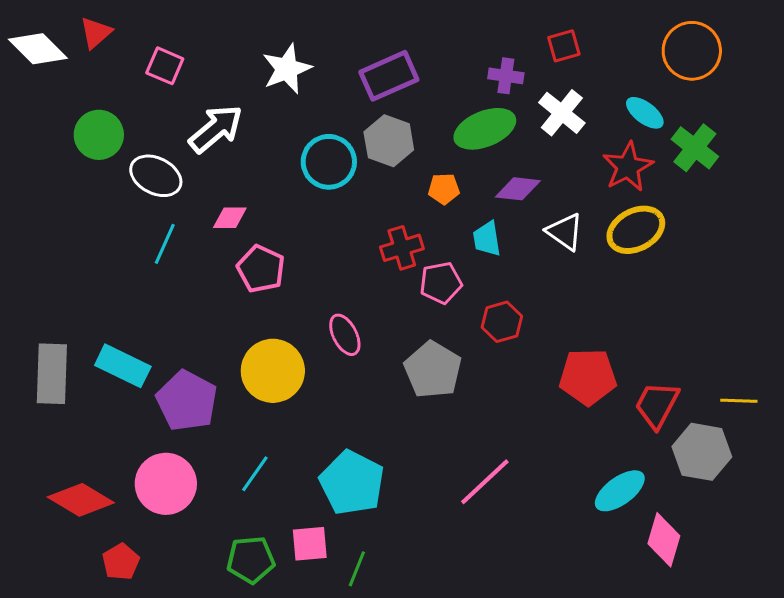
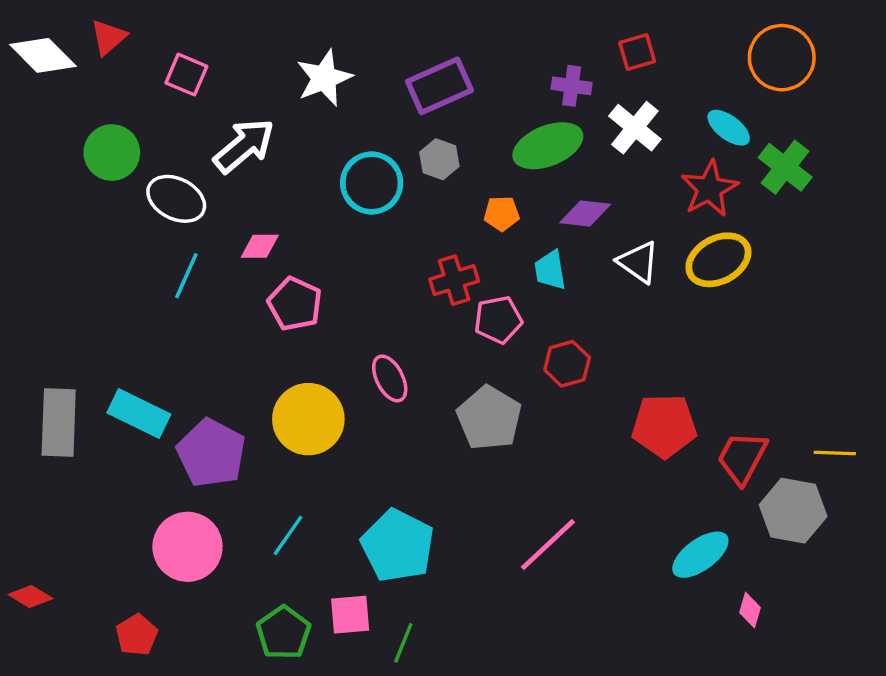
gray hexagon: (389, 141) -> (439, 159), size x0.7
red diamond: (81, 500) -> (30, 596), moved, size x0.6
pink diamond: (664, 540) -> (750, 610), size x0.6
green pentagon: (251, 560) -> (284, 633), turned -30

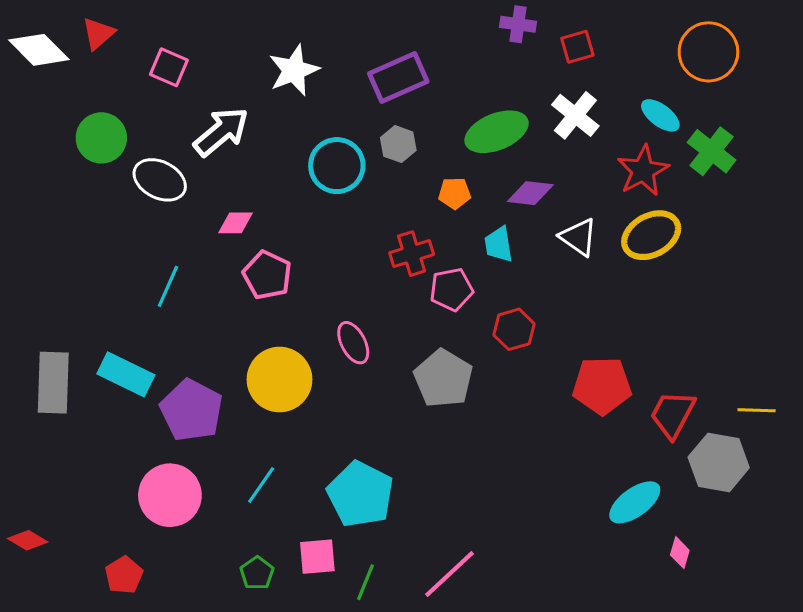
purple cross: (572, 86) -> (518, 24), moved
cyan line: (186, 276) -> (168, 286), moved
pink line: (548, 545) -> (449, 574), moved
green pentagon: (284, 633) -> (257, 573), size x0.7

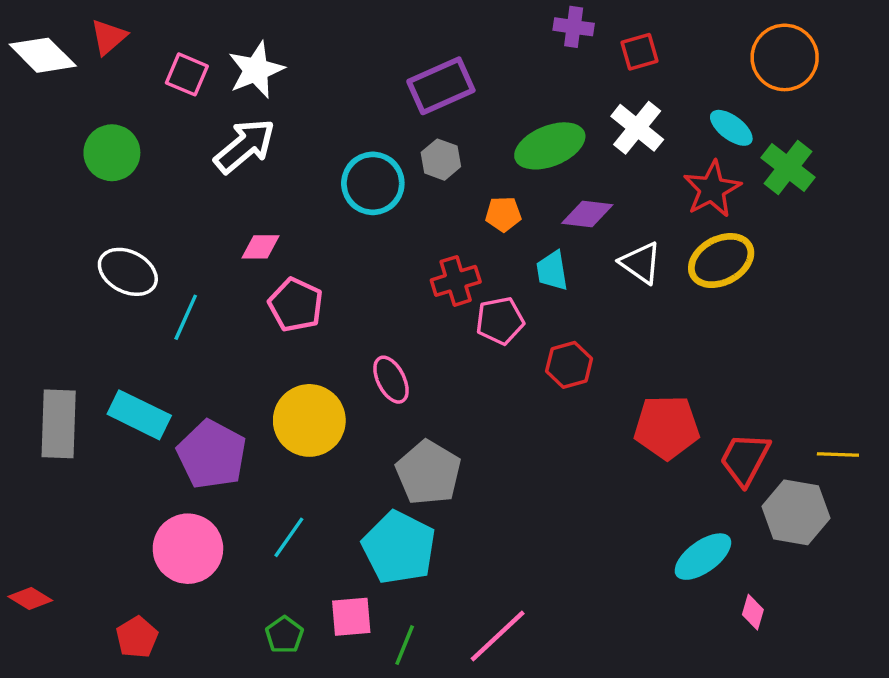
white star: (294, 70) -> (256, 70), moved
white ellipse: (160, 180) -> (128, 272), moved
gray pentagon: (443, 378) -> (428, 473), moved

